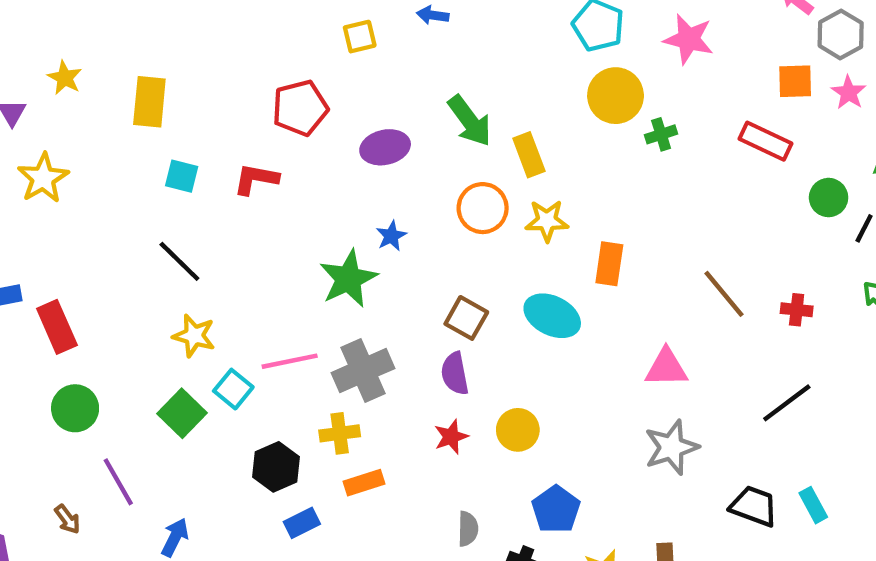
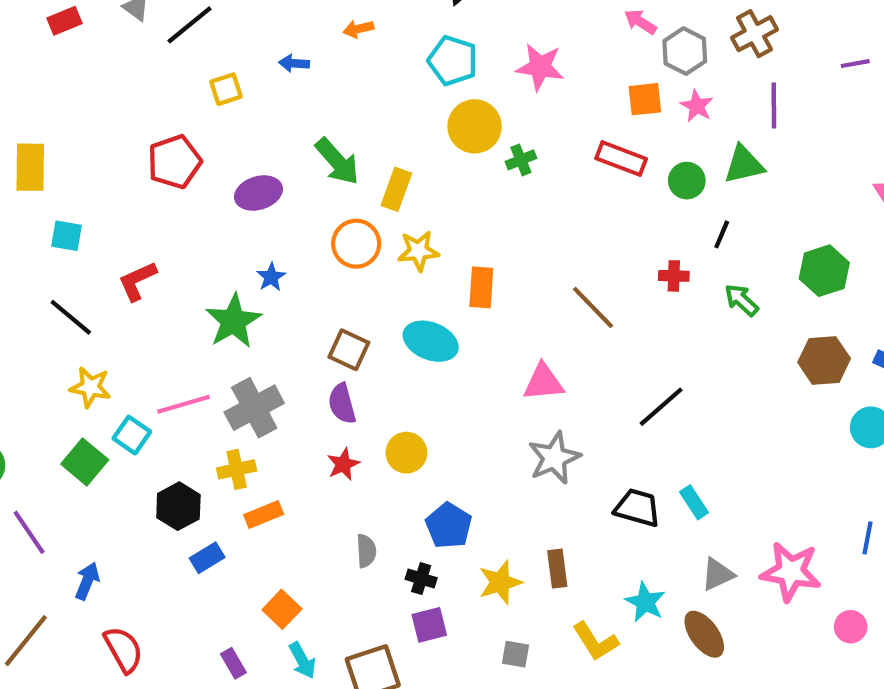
yellow rectangle: (529, 155) -> (396, 189), turned 45
red L-shape: (256, 179) -> (137, 281), moved, turned -30
green circle: (829, 198) -> (687, 181), moved
red cross: (797, 310) -> (674, 276), moved

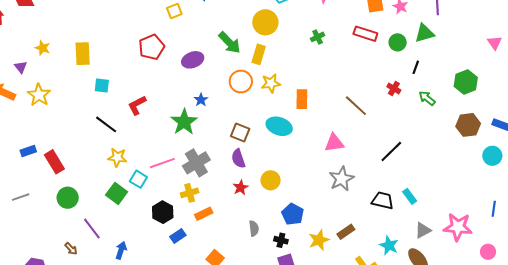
yellow circle: (475, 126) -> (265, 22), moved
red cross: (674, 276) -> (394, 88), turned 32
brown rectangle: (557, 569) -> (346, 232), turned 66

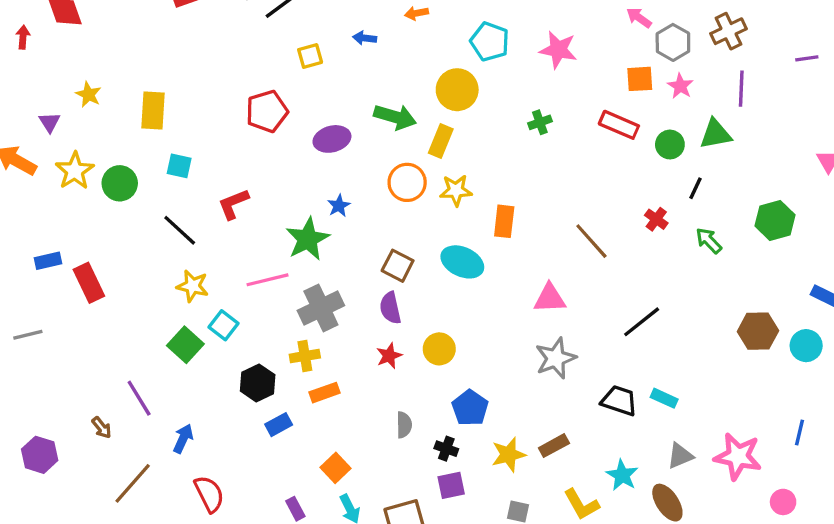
green arrow: (230, 43) -> (395, 117), turned -35
brown hexagon: (468, 125) -> (758, 331), moved
pink line: (162, 163) -> (267, 280), moved
cyan rectangle: (410, 196) -> (664, 398), turned -35
green circle: (68, 198) -> (120, 183), moved

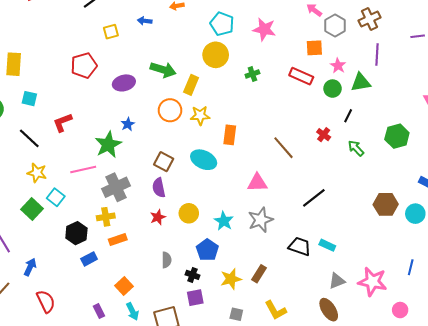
pink star: (680, 86) -> (338, 66), moved
yellow circle: (457, 90) -> (216, 55), moved
brown rectangle: (554, 446) -> (259, 274), turned -30
cyan star: (622, 475) -> (224, 221), moved

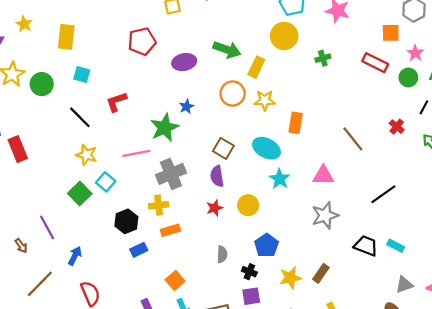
cyan star: (224, 221) -> (280, 179), moved

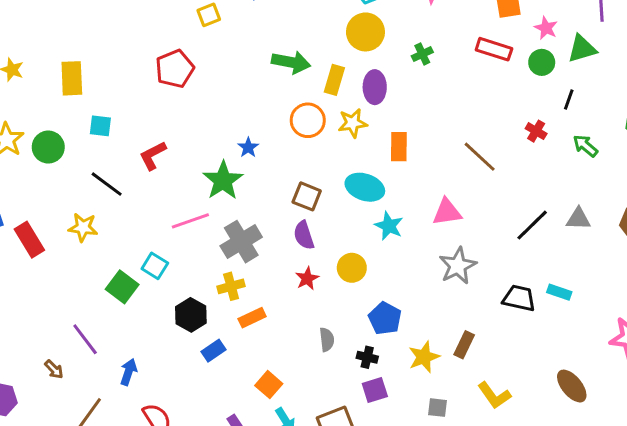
purple ellipse: (184, 62) -> (375, 87), moved, turned -70
yellow star: (87, 155) -> (83, 227), moved
gray triangle: (404, 285) -> (578, 219), moved, turned 30

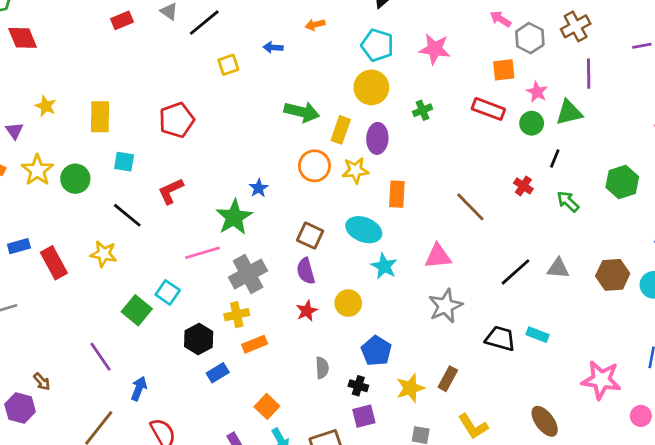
red pentagon: (175, 69) -> (177, 120), moved
brown arrow: (54, 369) -> (42, 382), moved

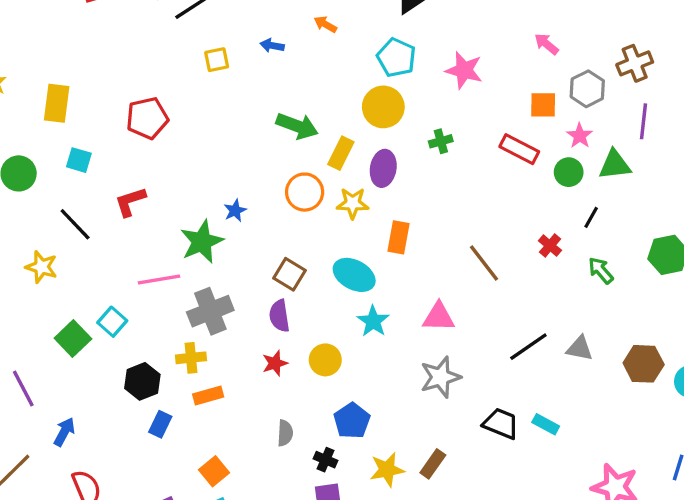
orange arrow: (315, 25) -> (325, 24), turned 36
gray hexagon: (530, 38) -> (587, 89), moved
blue rectangle: (218, 373) -> (160, 424), turned -40

